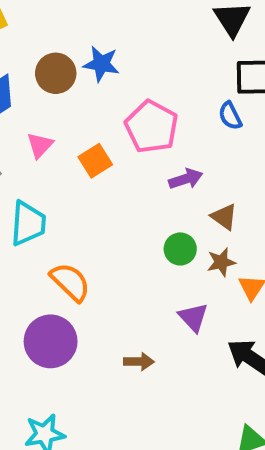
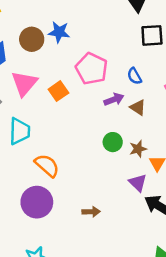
blue semicircle: (230, 116) -> (134, 76), moved
pink triangle: (40, 145) -> (24, 83), size x1.6
brown triangle: (224, 217) -> (138, 107), moved
purple triangle: (193, 317) -> (138, 183), moved

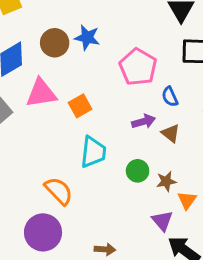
pink pentagon: (92, 69) -> (138, 67), moved
pink triangle: (24, 83) -> (41, 93), turned 36
cyan trapezoid: (20, 131) -> (93, 152), moved

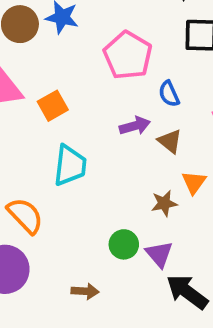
green circle: (138, 171) -> (124, 244), moved
orange triangle: (187, 200) -> (194, 182), moved

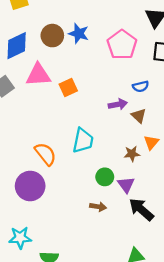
pink pentagon: (128, 55) -> (122, 45), moved
blue semicircle: (169, 94) -> (141, 86), turned -84
cyan trapezoid: (70, 165) -> (83, 141), moved
brown arrow: (85, 291) -> (98, 207), moved

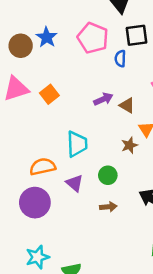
blue star: (79, 34) -> (47, 37), turned 30
blue semicircle: (141, 86) -> (120, 59), moved, turned 119
orange semicircle: (45, 154) -> (43, 167), turned -50
purple triangle: (126, 185) -> (74, 183), moved

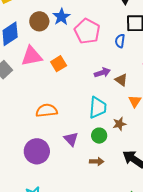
pink pentagon: (93, 38) -> (87, 31), moved
cyan trapezoid: (77, 144) -> (98, 107), moved
brown star: (129, 145) -> (119, 124), moved
orange semicircle: (43, 167) -> (47, 111), moved

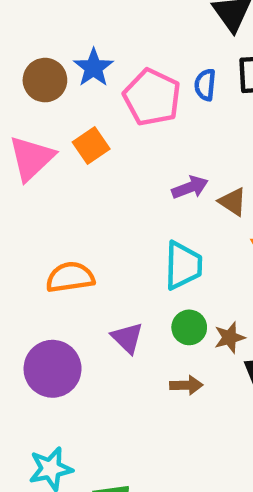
blue semicircle: (120, 41) -> (205, 85), moved
pink triangle: (32, 56) -> (31, 158), turned -30
orange square: (59, 64) -> (91, 146), moved
brown star: (119, 124) -> (229, 337), moved

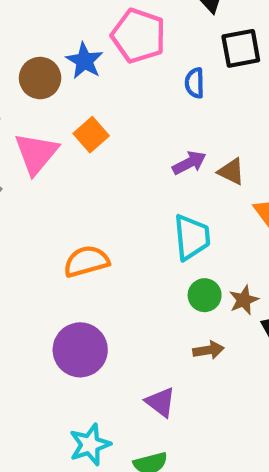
blue semicircle: (205, 85) -> (195, 83), moved
pink pentagon: (152, 97) -> (138, 36), moved
purple triangle: (127, 338) -> (161, 402), moved

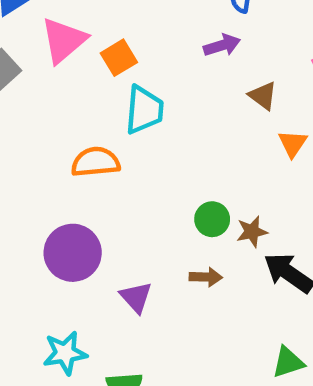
orange square: (91, 135) -> (119, 58), moved
purple arrow: (189, 163) -> (222, 45), moved
cyan trapezoid: (192, 237) -> (144, 110), moved
purple triangle: (161, 402) -> (136, 297), moved

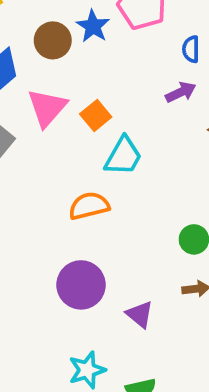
cyan trapezoid: (144, 110) -> (123, 156), turned 33

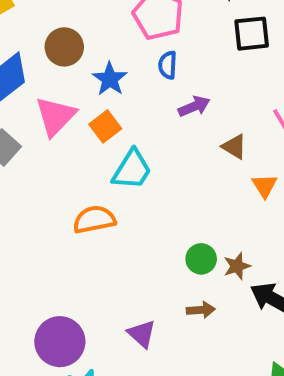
blue star: (93, 26) -> (110, 79), moved
blue semicircle: (191, 49) -> (168, 65), moved
purple circle: (81, 285) -> (60, 342), moved

